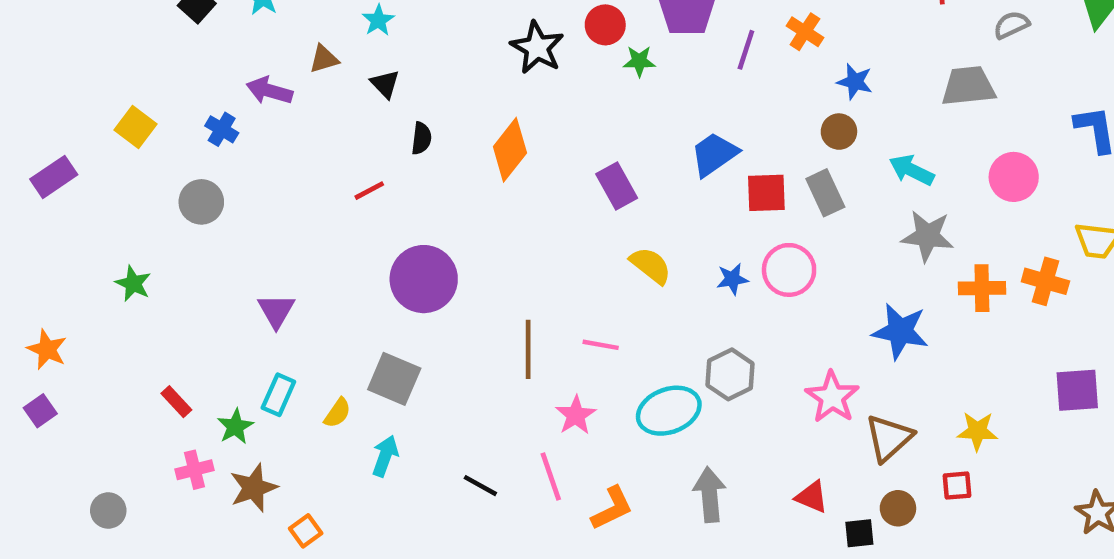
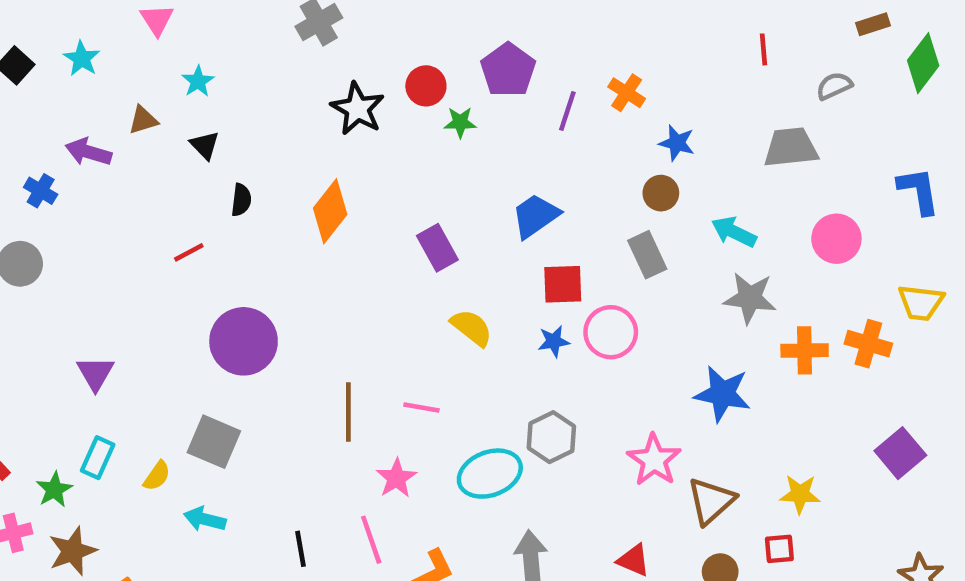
red square: (766, 193) -> (563, 284), moved
purple square: (1077, 390) -> (900, 453), turned -36
cyan arrow: (385, 456) -> (205, 519), turned -96
black line: (480, 486) -> (301, 549), turned 51

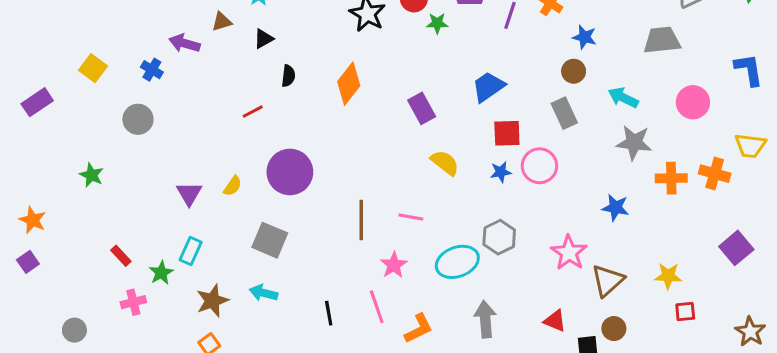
black triangle: (205, 145) -> (264, 39), turned 45
blue star: (722, 394) -> (615, 208), size x0.7
yellow semicircle: (157, 476) -> (233, 186), moved
red square: (779, 549) -> (685, 312), moved
brown star: (72, 551) -> (212, 301), moved

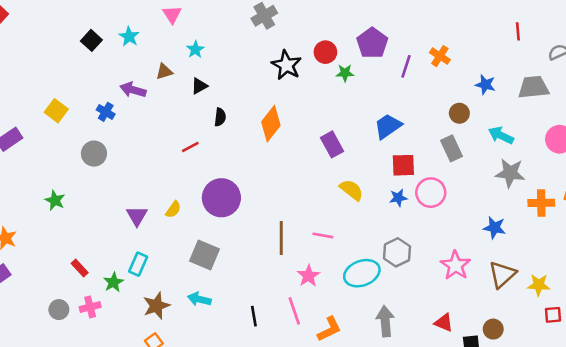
blue star: (584, 37) -> (485, 85), moved
brown triangle: (608, 281) -> (502, 274), moved
gray circle: (74, 330) -> (59, 310), moved

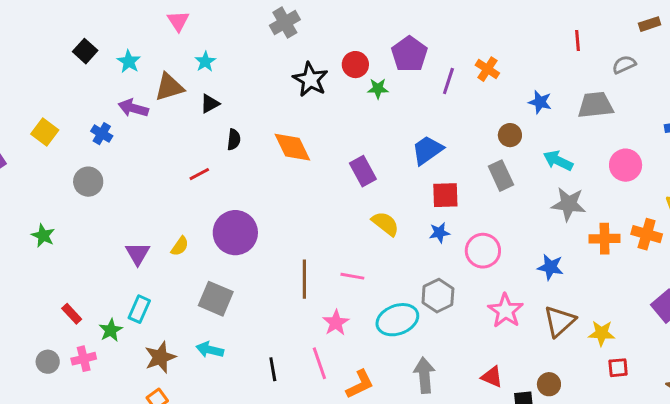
cyan star: (129, 37) -> (129, 62), moved
brown triangle: (164, 72) -> (169, 87), size x1.5
orange diamond: (271, 124) -> (292, 147), turned -64
pink circle: (431, 193) -> (483, 251), moved

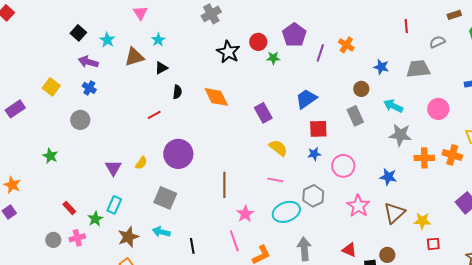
purple arrow: (133, 108) -> (88, 62), moved
pink line: (352, 276) -> (275, 180), moved
black line: (273, 369) -> (192, 246), moved

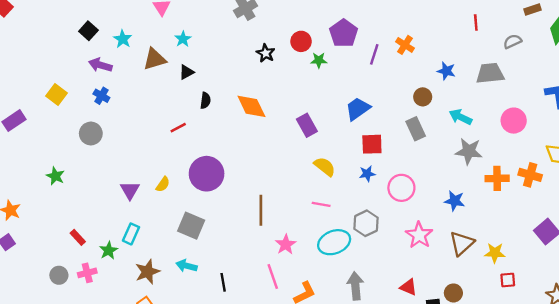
black star: (228, 52) -> (266, 53), size x0.7

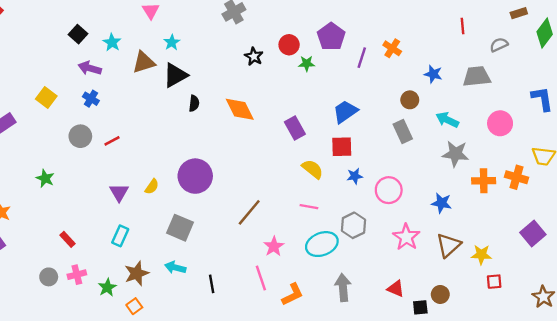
black triangle: (186, 72) -> (175, 75), size x1.6
red line: (178, 128) -> (112, 141), moved
red square: (372, 144) -> (342, 147), moved
brown line: (261, 210) -> (249, 212), turned 40
green star: (109, 250) -> (107, 287), moved

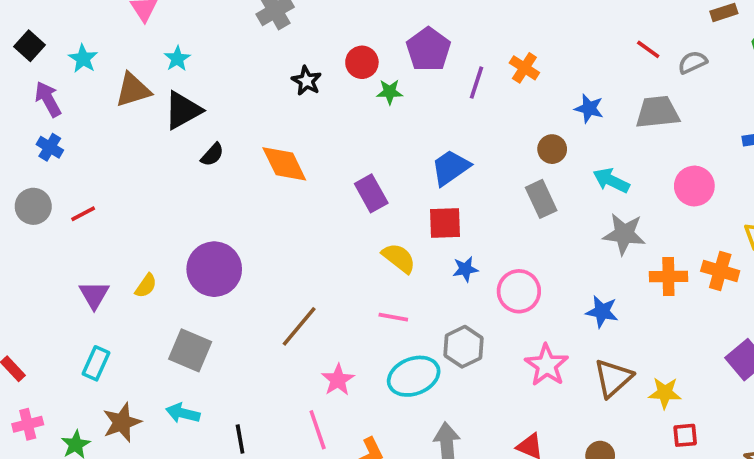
red line: (463, 26) -> (648, 49), moved, turned -49
purple arrow: (90, 68) -> (48, 99), turned 45
black semicircle: (194, 103) -> (212, 155), turned 35

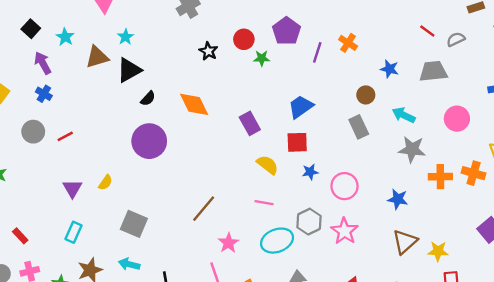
purple circle: (214, 269) -> (149, 141), moved
pink star: (547, 365) -> (344, 231), moved

